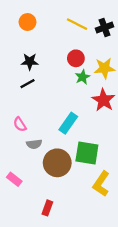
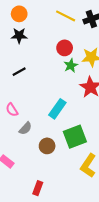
black star: (30, 62) -> (19, 36), moved
gray semicircle: (34, 144) -> (25, 128), turned -40
green square: (87, 153) -> (75, 137), turned -30
brown circle: (57, 163) -> (47, 146), size x0.6

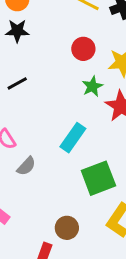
green star: (71, 65) -> (92, 86), moved
brown circle: (47, 146) -> (67, 228), moved

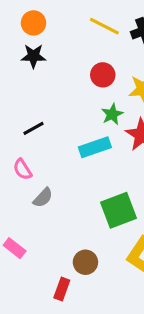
black line: (17, 83) -> (33, 128), moved
cyan rectangle: (73, 138) -> (95, 147), moved, turned 36

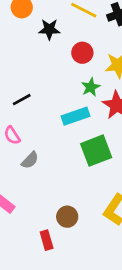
black star: (33, 56) -> (49, 29), moved
green square: (119, 210) -> (96, 151), moved
red rectangle: (62, 289) -> (47, 240), turned -36

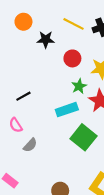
green square: (96, 151) -> (84, 137), turned -30

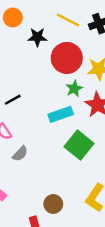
red circle: (72, 58) -> (67, 58), size x1.6

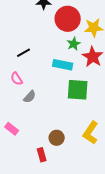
cyan rectangle: (61, 114) -> (63, 65), turned 30
green square: (79, 145) -> (78, 90), turned -35

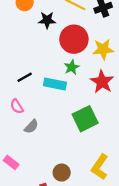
green star: (74, 44) -> (72, 67), moved
cyan rectangle: (63, 65) -> (55, 84), moved
green square: (78, 90) -> (85, 119), turned -30

